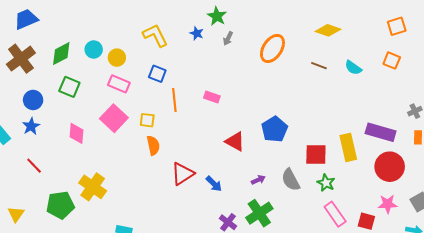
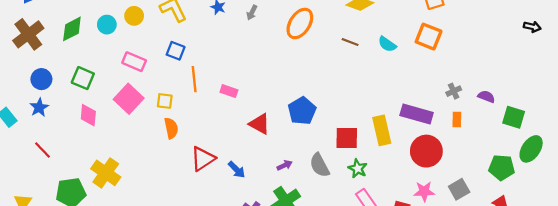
yellow circle: (117, 58) -> (134, 16), moved
orange square: (392, 61) -> (429, 37), size x1.4
green square: (69, 87) -> (83, 78), moved
pink rectangle: (212, 97) -> (229, 91), moved

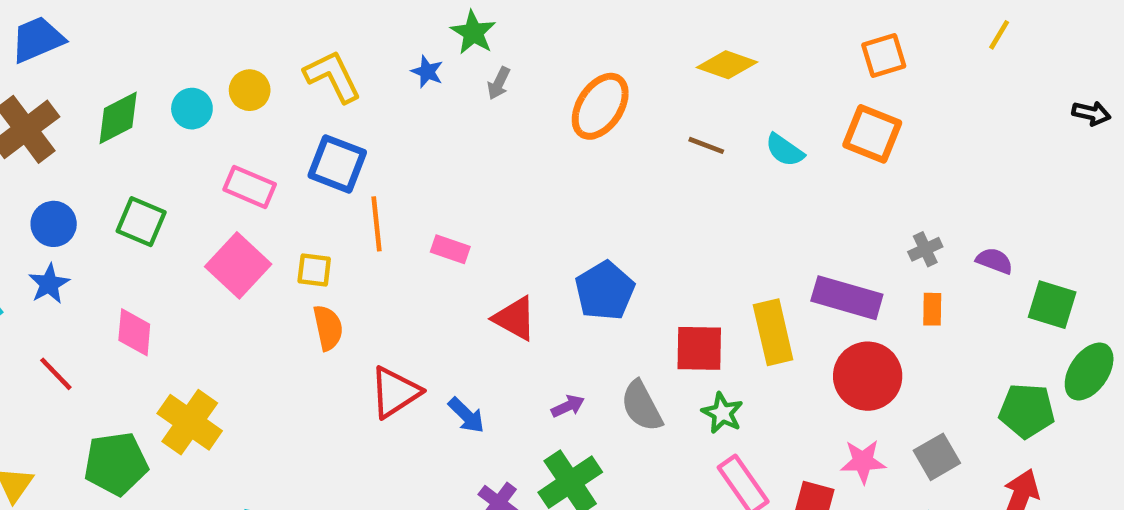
blue square: (176, 51) -> (337, 164), size x1.4
pink diamond: (88, 115) -> (134, 332), moved

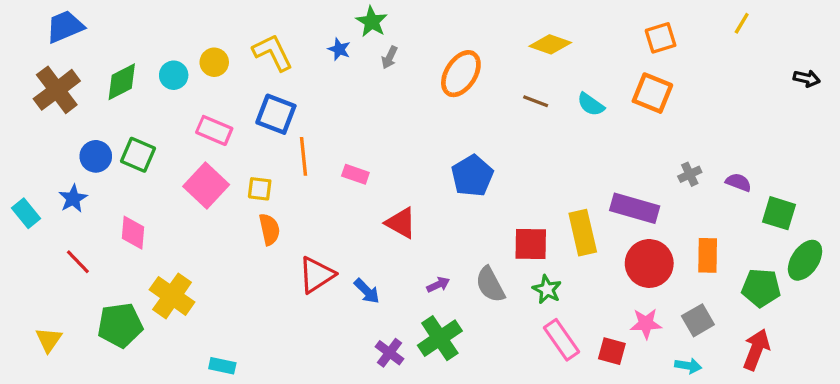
blue circle: (54, 224) -> (96, 156), moved
blue pentagon: (605, 291) -> (472, 176), moved
orange rectangle: (932, 309) -> (708, 255), moved, size x1.5

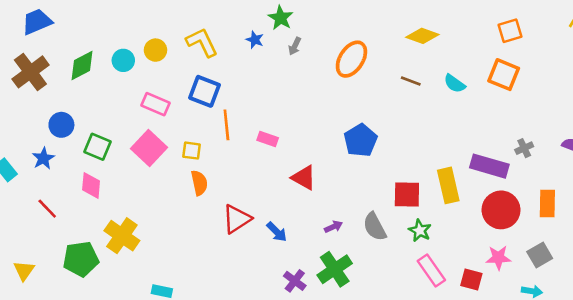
green square: (138, 155) -> (97, 147), moved
gray cross: (690, 174) -> (524, 148), moved

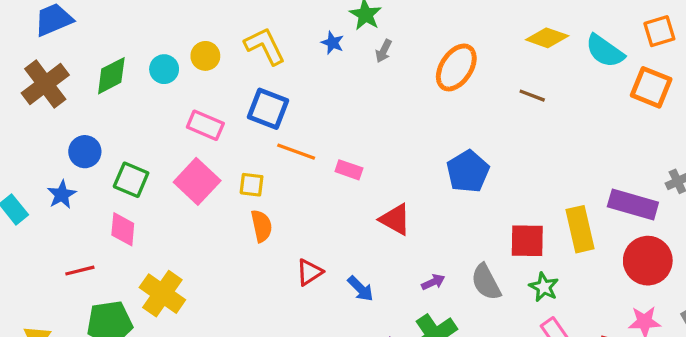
cyan semicircle: (455, 84) -> (605, 51), moved, size x1.4
orange line: (226, 125) -> (296, 152), turned -64
red line: (47, 209) -> (80, 271), moved, turned -60
red triangle: (237, 219) -> (309, 272), size x0.7

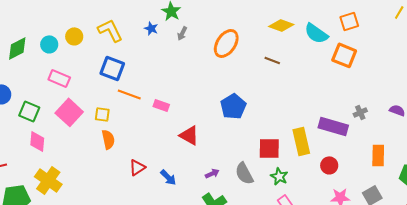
pink rectangle: (205, 125) -> (59, 78), moved
pink diamond: (123, 229) -> (37, 141), moved
red circle: (648, 261) -> (329, 165), moved, size x0.6

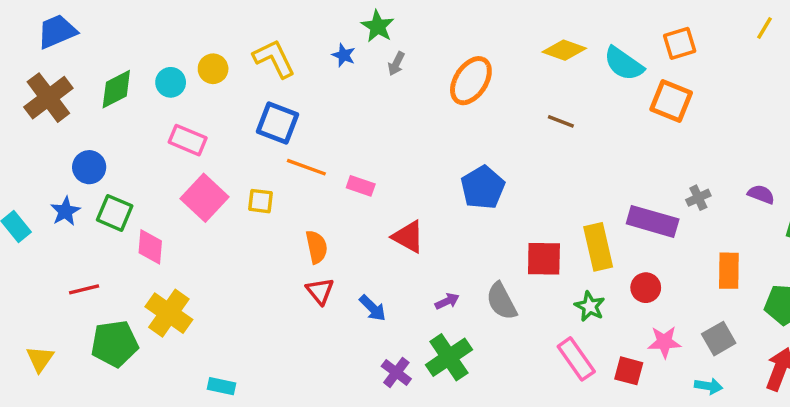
brown line: (272, 60) -> (561, 121), moved
green square: (29, 111) -> (115, 213), moved
orange semicircle: (108, 139) -> (317, 247), moved
red triangle: (137, 167) -> (320, 291), turned -36
green star: (279, 176) -> (590, 306), moved

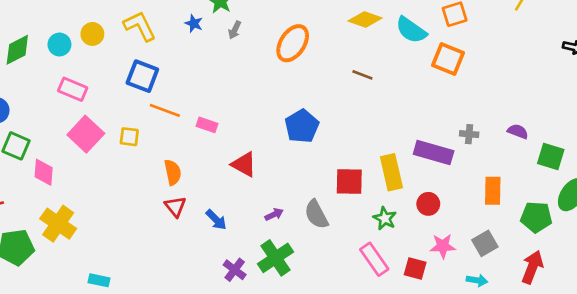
gray cross: (698, 198) -> (469, 134), turned 30

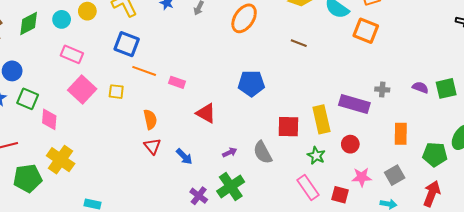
blue pentagon: (302, 126) -> (251, 83), turned 30
green square: (551, 156) -> (446, 88), moved, turned -30

